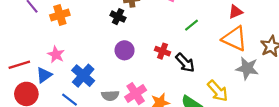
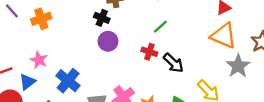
green line: (192, 25) -> (160, 27), moved
purple circle: (125, 50) -> (108, 41), moved
gray star: (247, 68) -> (238, 66), turned 30

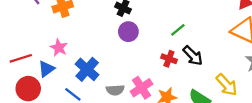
green line: (160, 27) -> (178, 30), moved
red cross: (149, 52) -> (169, 59), moved

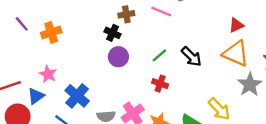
green line: (178, 30) -> (159, 55), moved
black arrow: (193, 56) -> (191, 57), moved

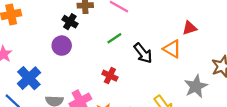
orange triangle: (236, 54) -> (172, 49), moved, size x0.7
green line: (159, 55) -> (114, 38), moved
purple circle: (118, 57) -> (62, 46), moved

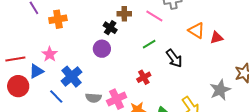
orange triangle: (172, 49) -> (196, 30), moved
red cross: (110, 76) -> (144, 77), turned 32

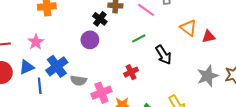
blue triangle: (36, 71) -> (27, 67), moved
gray star: (220, 90) -> (207, 76), moved
blue line: (56, 97) -> (40, 86), turned 35
gray semicircle: (93, 98) -> (79, 81), moved

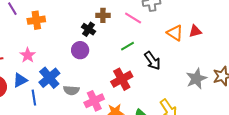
red triangle: (208, 37) -> (195, 31), moved
red cross: (131, 72) -> (122, 79), size x1.5

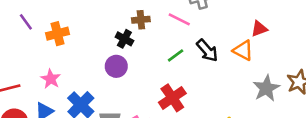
orange triangle: (175, 33) -> (243, 50), moved
black arrow: (152, 61) -> (207, 51), moved

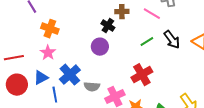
orange cross: (58, 34) -> (50, 29), moved, turned 30

